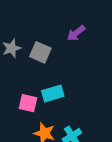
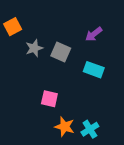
cyan rectangle: (53, 93) -> (94, 70), moved, turned 36

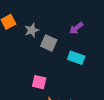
gray star: (34, 48) -> (32, 30), moved

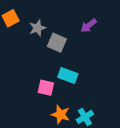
cyan rectangle: (76, 58) -> (68, 76), moved

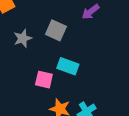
gray star: (37, 28) -> (23, 38), moved

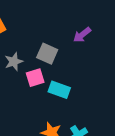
pink square: (44, 80) -> (35, 78), moved, turned -30

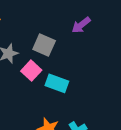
pink square: (35, 78) -> (31, 71), turned -30

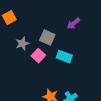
cyan rectangle: (57, 83) -> (64, 57), moved

